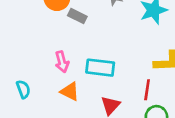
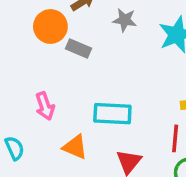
pink arrow: (62, 62) -> (45, 106), moved

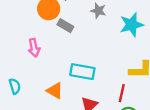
pink arrow: (45, 106) -> (34, 48), moved

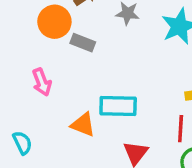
orange triangle: (55, 91) -> (83, 125), moved

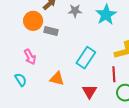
cyan rectangle: (118, 106) -> (86, 58), moved, turned -50
cyan semicircle: (22, 143) -> (21, 80), moved

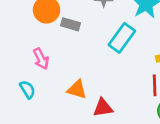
cyan rectangle: (86, 58) -> (122, 38), moved
red triangle: (90, 91) -> (103, 108), moved, turned 49

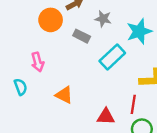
gray rectangle: (71, 24) -> (82, 36), moved
red triangle: (103, 108) -> (106, 117), moved

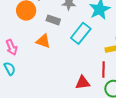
pink arrow: (38, 62) -> (12, 47), moved
orange triangle: (64, 95) -> (43, 41), moved

